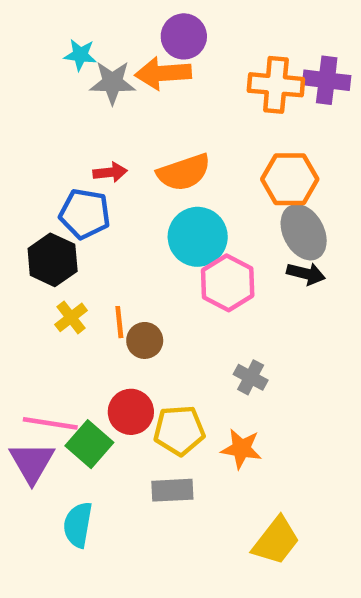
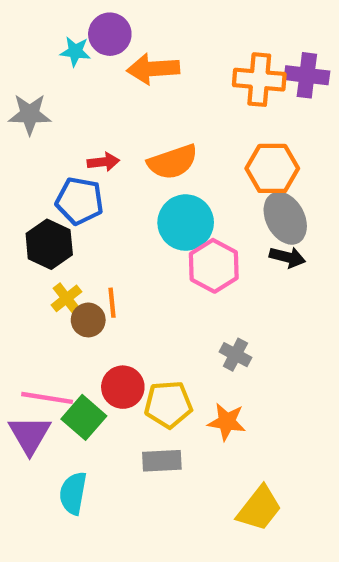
purple circle: (184, 36) -> (110, 34), moved
gray star: (112, 82) -> (30, 114), moved
brown circle: (145, 340) -> (88, 320), moved

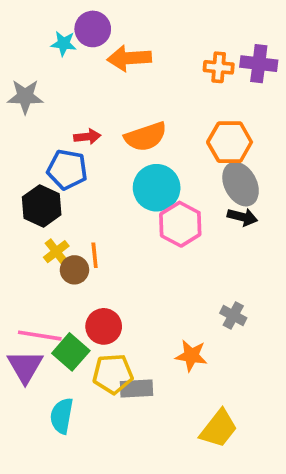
orange cross: (259, 80) -> (219, 67), size x0.7
gray cross: (235, 355) -> (233, 315), moved
yellow pentagon: (168, 404) -> (113, 374), moved

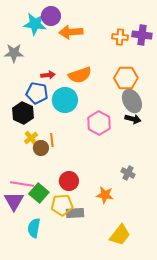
cyan star: (64, 44) -> (35, 24), size x1.6
cyan circle: (157, 188) -> (65, 100), moved
red circle: (104, 326) -> (69, 181), moved

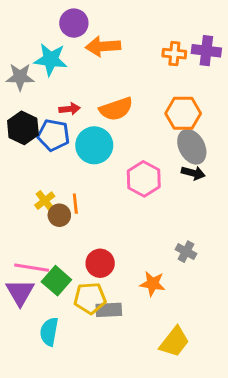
cyan star: (35, 24) -> (51, 59), moved
black hexagon: (23, 113) -> (23, 128), moved

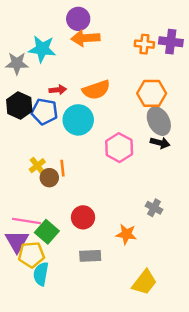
purple circle: (74, 23) -> (78, 19), moved
yellow pentagon: (90, 298) -> (31, 255), moved

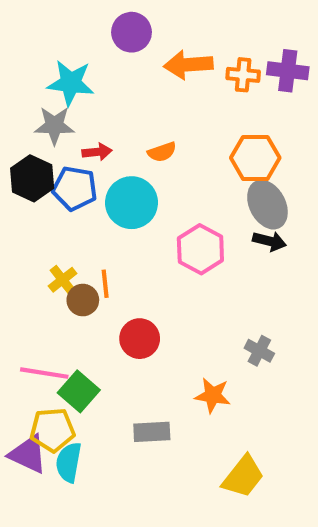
orange arrow: (85, 38) -> (188, 65), moved
gray star: (17, 63) -> (54, 126), moved
orange semicircle: (96, 90) -> (162, 152), size x0.6
red circle: (83, 217) -> (140, 339), moved
purple triangle: (17, 241) -> (28, 454), moved, turned -35

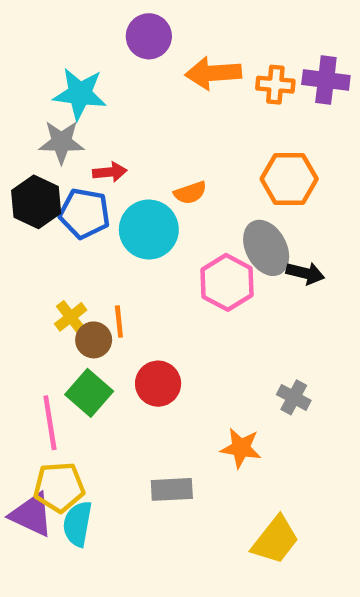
orange semicircle: (162, 152) -> (190, 193), moved
gray ellipse: (267, 205) -> (266, 248), moved
pink line: (44, 373) -> (50, 423), turned 72
green square: (79, 391) -> (89, 393), moved

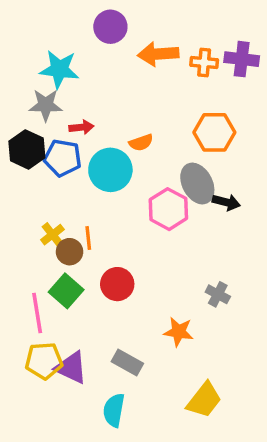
gray rectangle: (172, 489) -> (127, 362), turned 32
purple triangle: (32, 515) -> (71, 368), moved
cyan semicircle: (78, 524) -> (114, 410), moved

